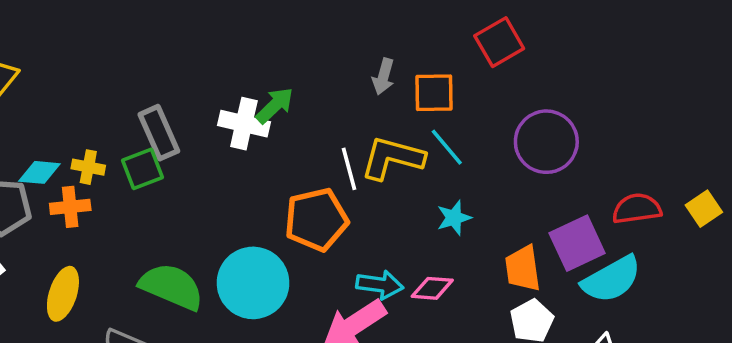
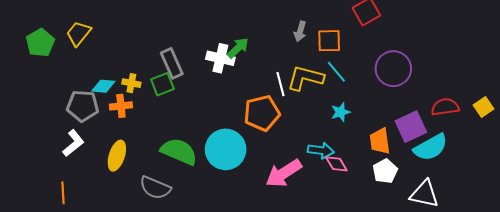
cyan arrow: (380, 285) -> (321, 150), moved
pink diamond: (432, 288) -> (336, 164), moved, turned 55

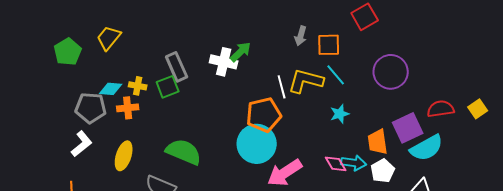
yellow trapezoid: (79, 33) -> (109, 38), moved
green pentagon: (40, 43) -> (68, 52), moved
cyan circle: (226, 149) -> (257, 144), moved
cyan arrow: (321, 150) -> (354, 163), moved

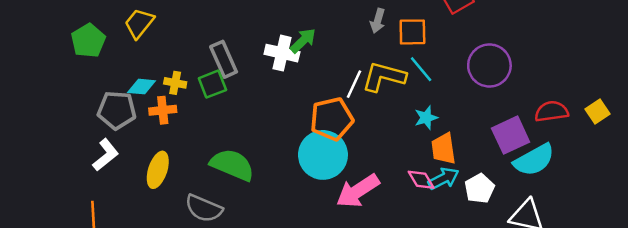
white line: (282, 87) -> (354, 84), turned 40
orange trapezoid: (378, 142) -> (443, 149), moved
cyan arrow: (354, 163) -> (443, 179), turned -35

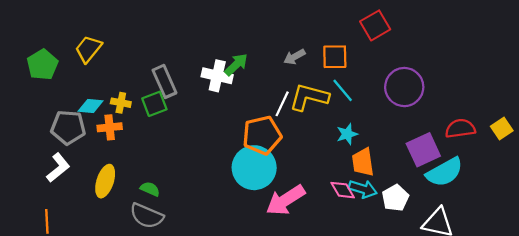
gray arrow: (378, 21) -> (294, 57), moved, turned 45
green semicircle: (232, 165) -> (150, 189), moved, size x0.5
cyan arrow: (443, 179) -> (363, 189), turned 44

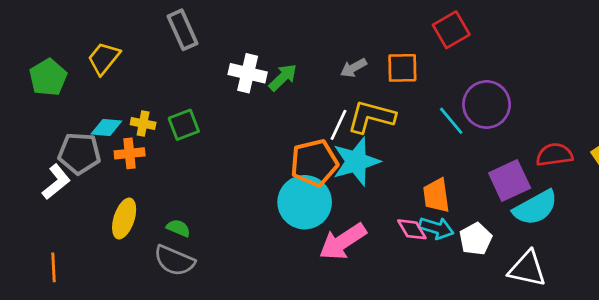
white cross: (217, 76) -> (248, 73), moved
gray rectangle: (165, 81) -> (182, 30), moved
cyan line: (343, 90) -> (451, 121), moved
cyan star: (347, 134) -> (356, 161), moved, size x1.8
white L-shape: (58, 168) -> (56, 182), moved

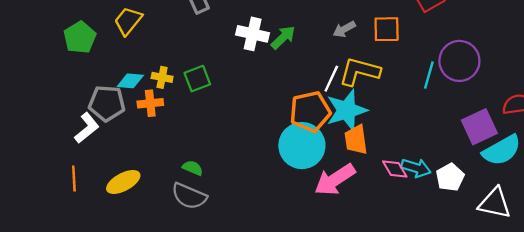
cyan line: (451, 121) -> (429, 75), turned 56
orange trapezoid: (436, 195) -> (356, 140), moved
yellow ellipse: (124, 219) -> (123, 182), moved, turned 44
orange line: (54, 267) -> (74, 178), moved

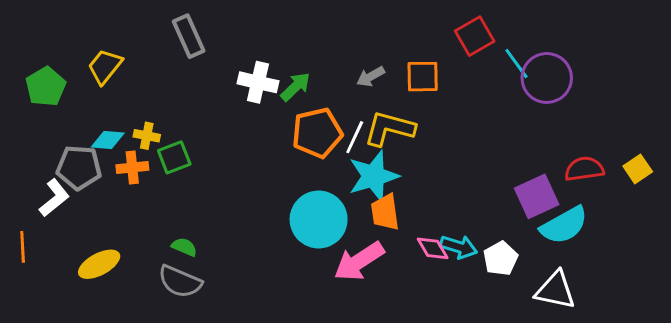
purple circle: (459, 61) -> (547, 78), moved
cyan line: (429, 75) -> (516, 64), moved, turned -52
green square: (197, 79) -> (174, 157), moved
orange pentagon: (310, 111) -> (317, 133), moved
orange line: (74, 178) -> (23, 247), moved

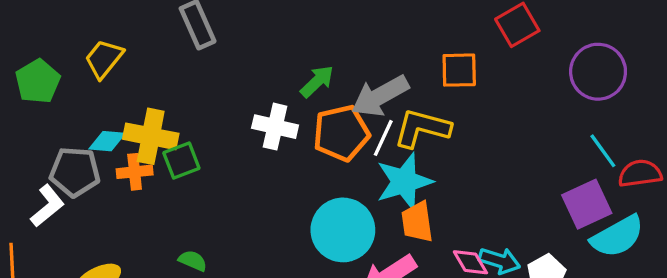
cyan line: (516, 64) -> (603, 151), moved
gray arrow: (371, 77) -> (380, 96), moved, size x1.8
white cross: (258, 82) -> (275, 127), moved
yellow cross: (147, 136) -> (151, 136), size x1.8

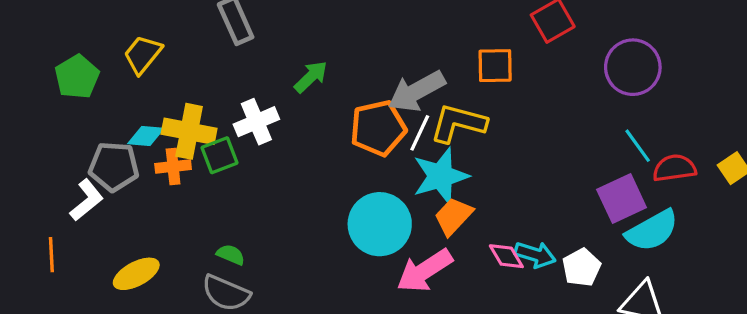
green arrow: (317, 81) -> (311, 77), moved
white cross: (275, 127) -> (256, 122), moved, turned -36
orange trapezoid: (417, 222) -> (453, 216), turned 51

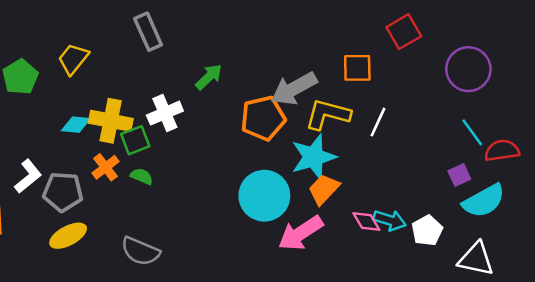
white line: (420, 133) -> (378, 122), moved
gray pentagon: (114, 167) -> (63, 192), moved
orange cross: (173, 167) -> (106, 167), moved, turned -32
purple square: (622, 199) -> (459, 175), size x0.6
green semicircle: (231, 255) -> (142, 176), moved

